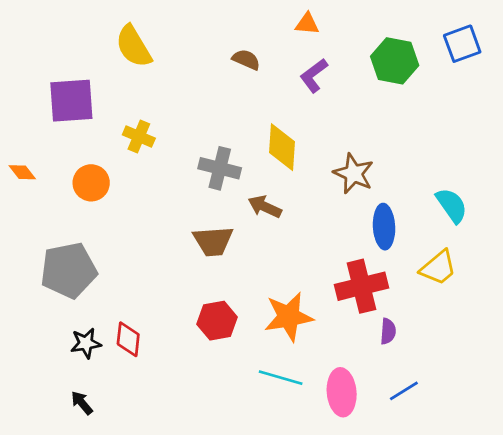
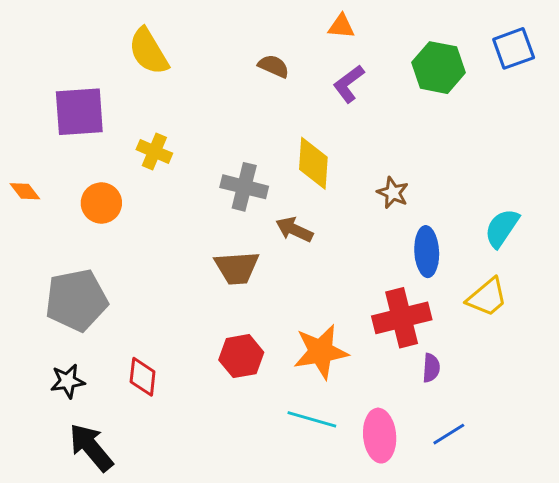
brown star: (354, 174) -> (393, 193), size x0.7
cyan semicircle: (452, 205) -> (502, 228), turned -111
black star: (86, 343) -> (68, 381), moved
black arrow: (82, 403) -> (91, 447), size x1.8

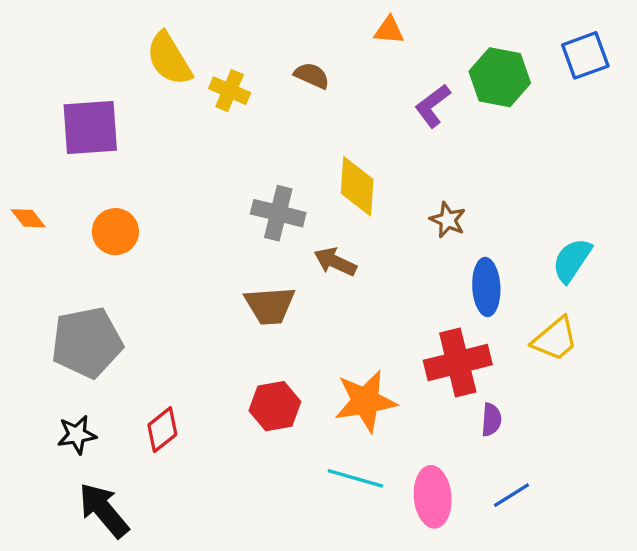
purple L-shape: (349, 84) -> (433, 106), moved
yellow cross: (154, 151) -> (230, 91), moved
red diamond: (143, 377) -> (162, 430), turned 45

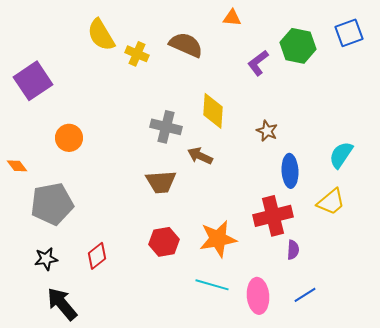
brown semicircle: (312, 76) -> (186, 45), size x1.6
purple square: (90, 128) -> (33, 81), moved, turned -30
orange diamond: (28, 218) -> (17, 166), moved

